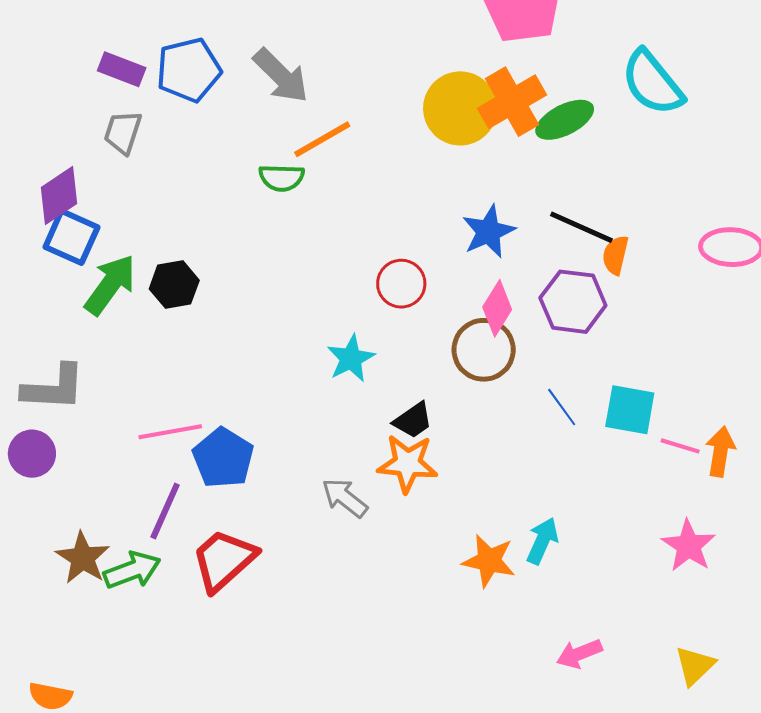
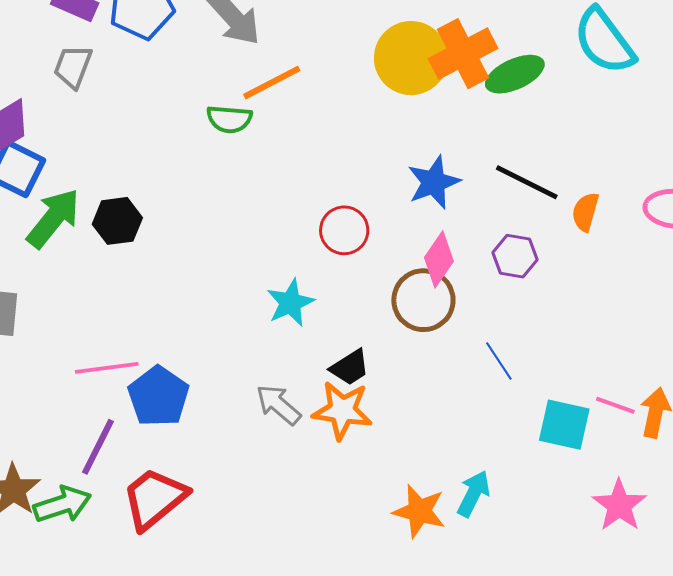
orange semicircle: (615, 255) -> (585, 212), moved
purple hexagon: (573, 302) -> (515, 256), size x0.7
cyan square: (630, 410) -> (564, 425), moved
gray arrow: (345, 498) -> (278, 405), moved

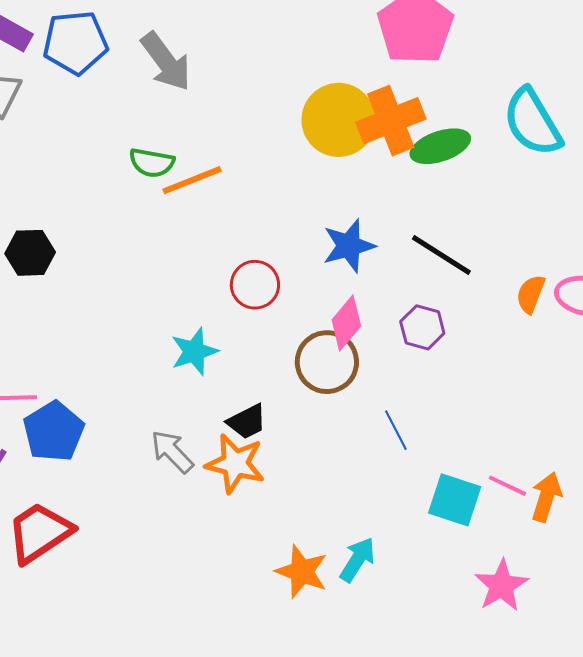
orange line: (272, 83) -> (192, 180), moved
orange semicircle: (585, 212) -> (531, 294), moved

